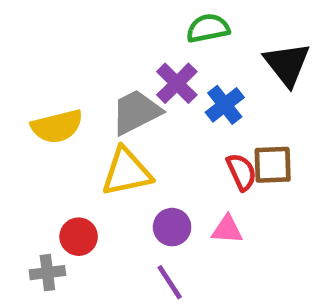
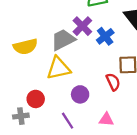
red semicircle: (242, 172) -> (113, 82), moved
pink triangle: (227, 229) -> (106, 119), moved
purple line: (170, 282) -> (68, 121), moved

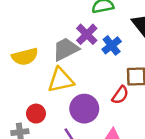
red semicircle: (113, 82) -> (120, 95), turned 60
purple circle: (80, 94) -> (84, 109), size x1.5

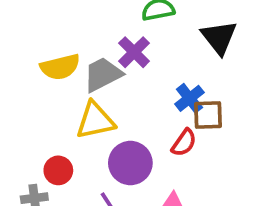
blue cross: (112, 45) -> (189, 98), moved
yellow semicircle: (25, 57) -> (60, 67), moved

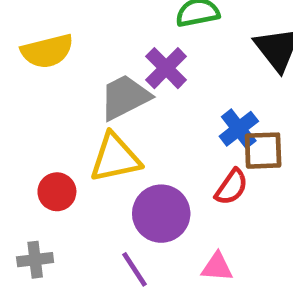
yellow semicircle: (60, 67) -> (47, 51), moved
red circle: (58, 170) -> (57, 192), moved

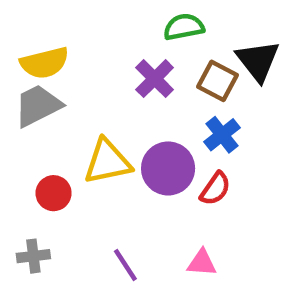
gray trapezoid: (125, 97) -> (38, 106), moved
brown square: (263, 151) -> (217, 81), moved, turned 30
purple circle: (161, 214) -> (168, 168), moved

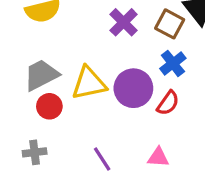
gray trapezoid: (38, 106) -> (41, 75), moved

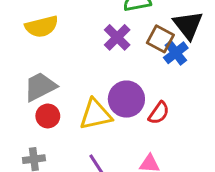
blue cross: (173, 63) -> (176, 53), moved
yellow triangle: (89, 83) -> (96, 114), moved

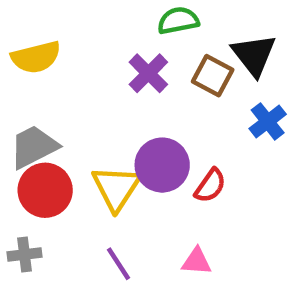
blue cross: (176, 53) -> (268, 121), moved
yellow triangle: (96, 114) -> (116, 188), turned -45
red circle: (48, 116) -> (45, 190), size x1.5

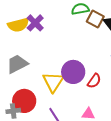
purple cross: (148, 73) -> (35, 23), moved
brown square: (213, 76) -> (95, 19), moved
red circle: (45, 190) -> (24, 101), moved

